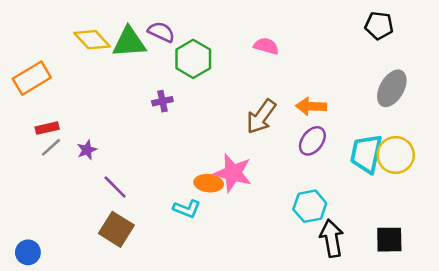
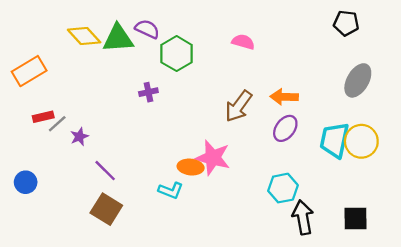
gray line: (51, 147) -> (57, 124), moved
blue circle: (28, 252) -> (26, 182), moved

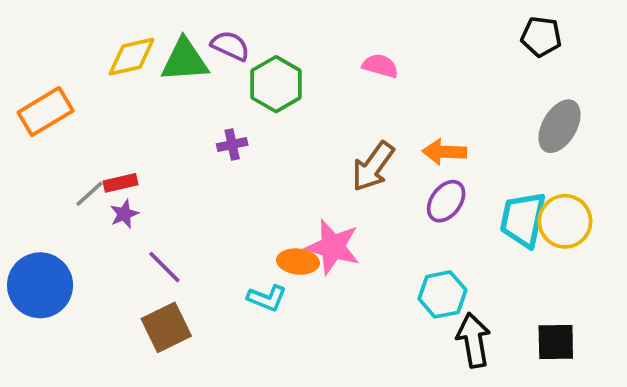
yellow diamond: (84, 36) -> (132, 57), turned -60
red rectangle: (43, 117) -> (121, 183), moved
blue circle: (26, 182) -> (40, 285), size x1.8
brown square: (106, 209) -> (166, 327), turned 32

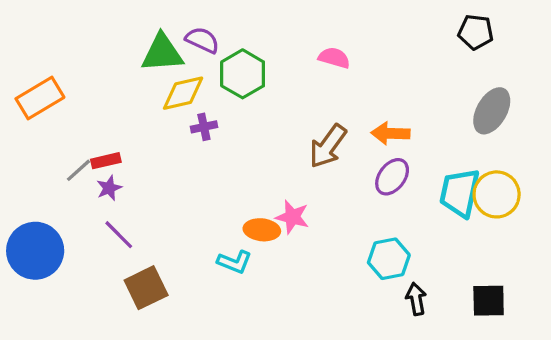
yellow diamond: (132, 57) -> (183, 93), moved
pink star: (333, 247) -> (292, 217), size x0.7
purple line: (164, 267) -> (119, 235), moved
black arrow: (474, 340) -> (416, 299), size x0.7

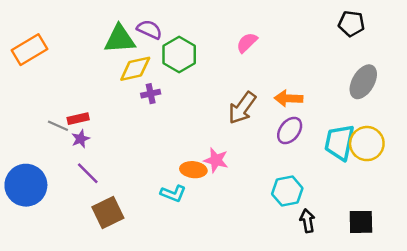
pink semicircle: (334, 58) -> (247, 43), turned -60
orange rectangle: (40, 98) -> (29, 50), moved
gray line: (79, 170) -> (58, 126), turned 66

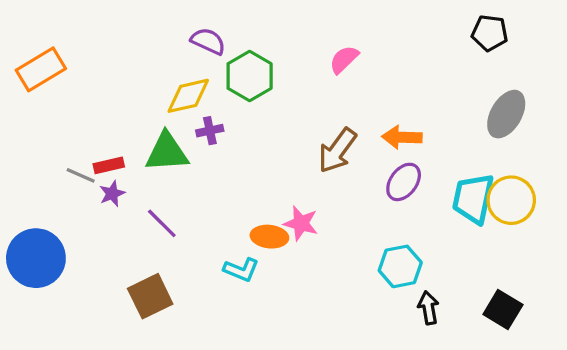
green triangle: (120, 39) -> (167, 152), moved
purple line: (88, 173) -> (162, 223), moved
black square: (361, 222) -> (503, 309), turned 32

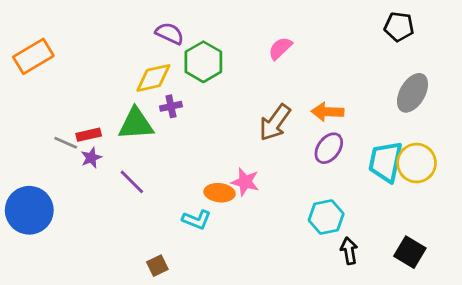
brown square: (150, 296) -> (157, 266), moved, size x0.6

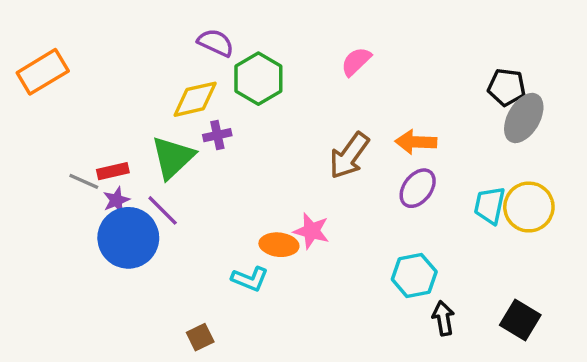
black pentagon: (399, 27) -> (507, 87), moved
green triangle: (136, 124) -> (173, 157), turned -39
cyan trapezoid: (386, 162) -> (490, 205), size x0.7
purple line: (132, 182) -> (163, 210), moved
blue circle: (29, 210) -> (128, 238), moved

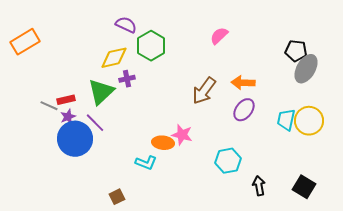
pink semicircle: (356, 62) -> (219, 36), moved
cyan hexagon: (414, 276) -> (228, 161), moved

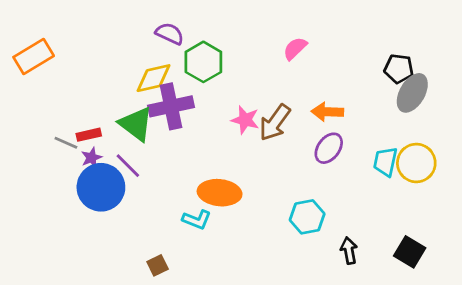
purple cross: (127, 79) -> (171, 106), size x2.0
green triangle: (101, 92) -> (136, 124), turned -40
pink star: (182, 135) -> (245, 120), moved
orange ellipse: (163, 143) -> (220, 193), size x1.4

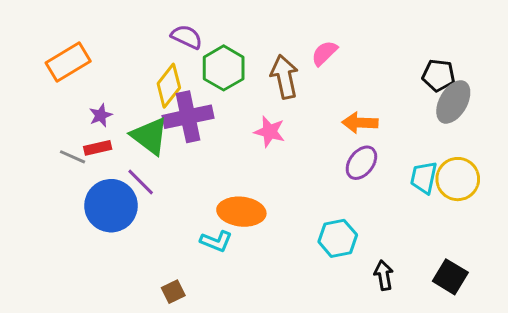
orange rectangle: (34, 57) -> (68, 62), moved
yellow diamond: (154, 78) -> (169, 86), turned -39
brown arrow: (275, 123) -> (284, 77), moved, turned 132
purple star: (92, 158) -> (101, 115), moved

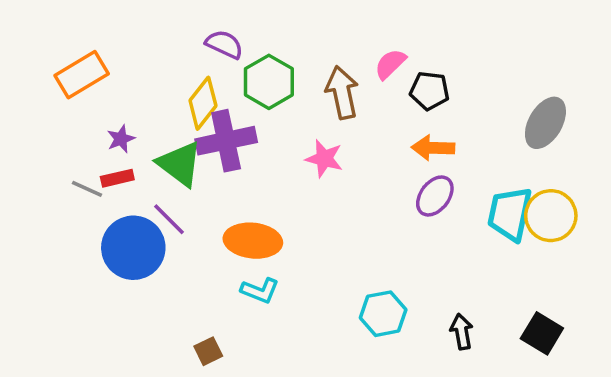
black pentagon: (438, 75) -> (429, 91), moved
cyan trapezoid: (424, 178) -> (510, 214), size x1.4
orange ellipse: (241, 212) -> (253, 241), moved
cyan hexagon: (338, 238) -> (383, 314), moved

